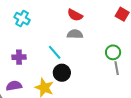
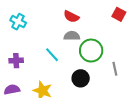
green circle: (113, 52) -> (91, 51), moved, size x1.5
black circle: (62, 73) -> (81, 78), moved

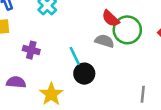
green circle: (91, 51) -> (127, 30), moved
black circle: (81, 78) -> (84, 74), moved

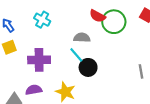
gray semicircle: (104, 41) -> (82, 38), moved
purple cross: (31, 50) -> (39, 60), size x1.5

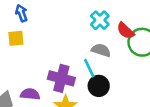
cyan cross: (42, 20) -> (100, 20), moved
purple cross: (39, 60) -> (61, 78), moved

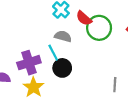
purple cross: (61, 78) -> (29, 63), turned -30

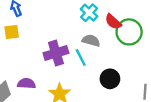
purple cross: (29, 63) -> (56, 53), moved
black circle: (62, 68) -> (110, 79), moved

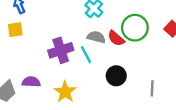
red semicircle: (113, 22) -> (116, 38), moved

